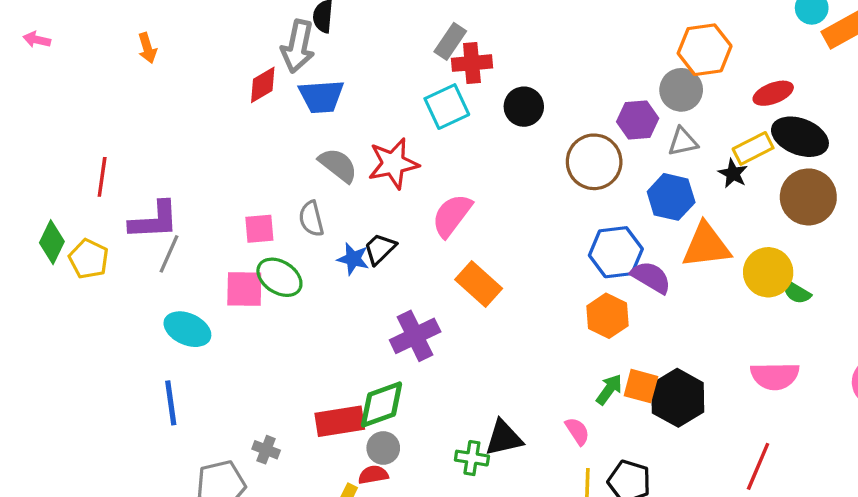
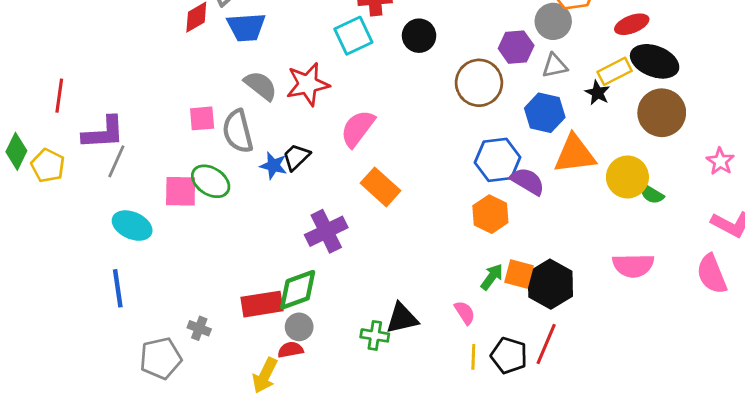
gray semicircle: (311, 219) -> (238, 131), size x1.4
pink square: (259, 229) -> (202, 118), moved
red line: (758, 466) -> (546, 344), moved

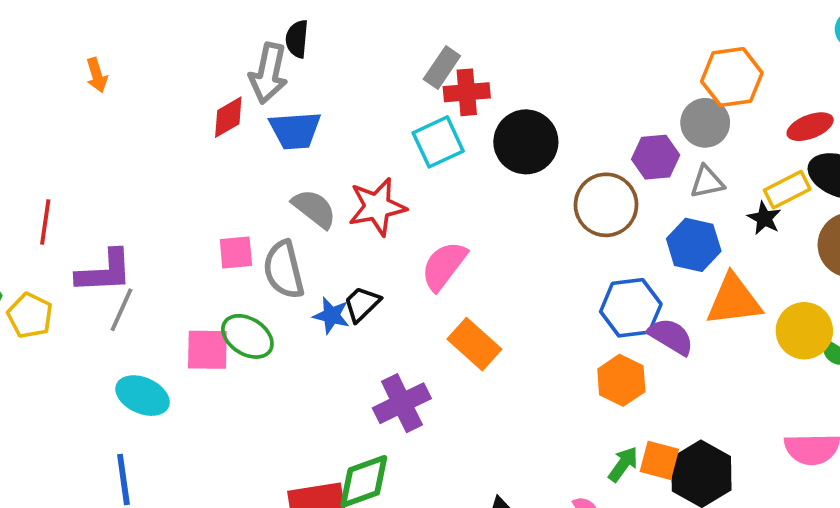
black circle: (419, 36) -> (526, 142), size x1.4

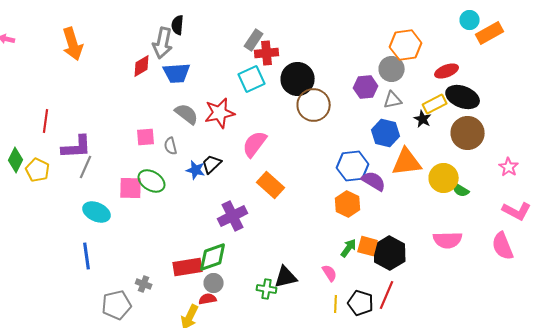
orange arrow: (97, 75) -> (73, 44), size x1.8
brown circle: (606, 205) -> (314, 105), moved
gray semicircle: (284, 270) -> (171, 146), size x0.6

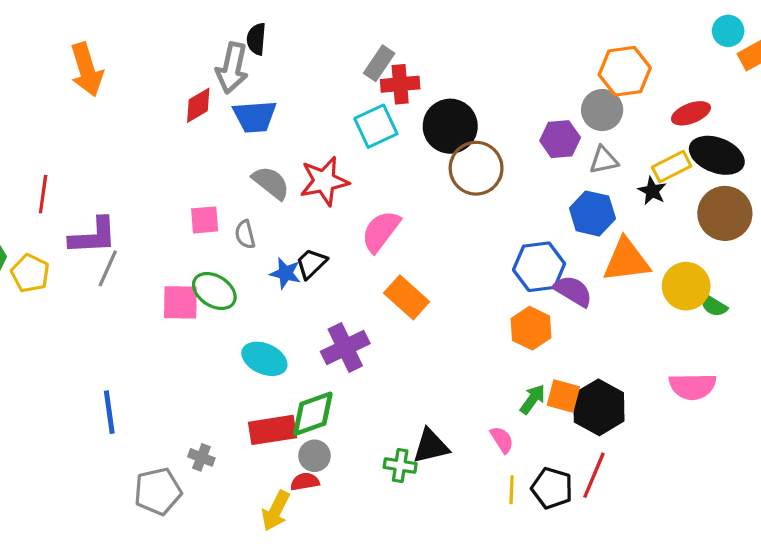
cyan ellipse: (97, 212) -> (264, 359), moved

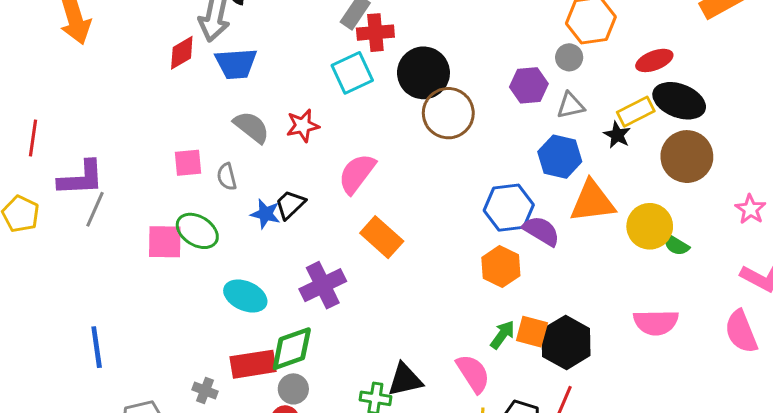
gray circle: (602, 110) -> (569, 57), size x0.7
red star: (324, 181) -> (303, 126), size x0.7
pink semicircle: (502, 440) -> (473, 373), size x1.5
gray cross: (201, 457) -> (205, 391), moved

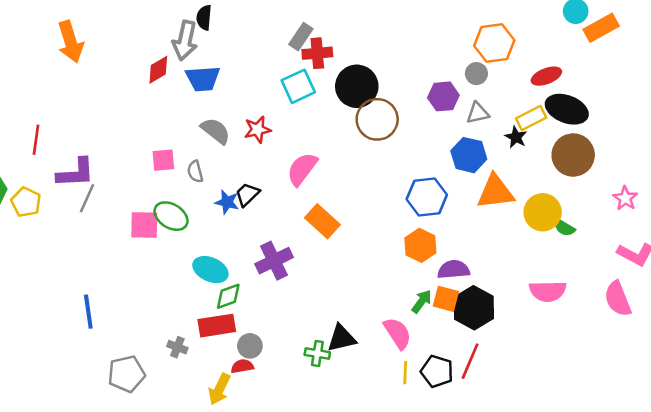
purple semicircle: (541, 231) -> (454, 270), moved, turned -36
green diamond: (292, 349) -> (228, 296), moved, size x0.7

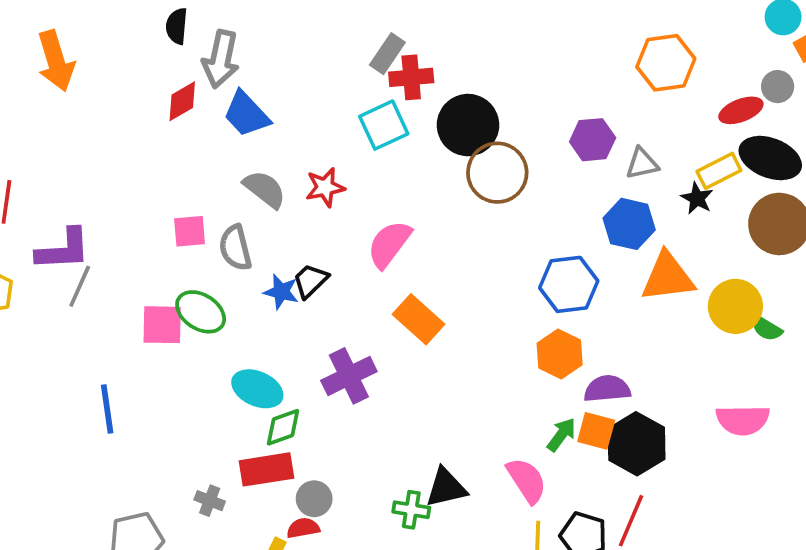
black semicircle: (204, 18) -> (177, 26), moved
gray circle: (476, 74) -> (778, 87), moved
blue trapezoid: (203, 79) -> (246, 114), turned 51
gray semicircle: (195, 172) -> (235, 248), size x1.4
blue line: (88, 312) -> (107, 409), moved

